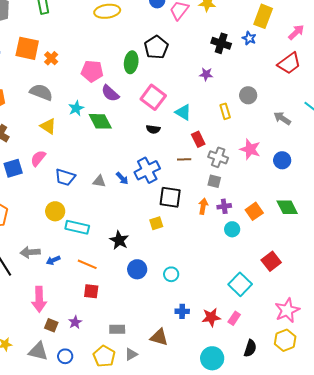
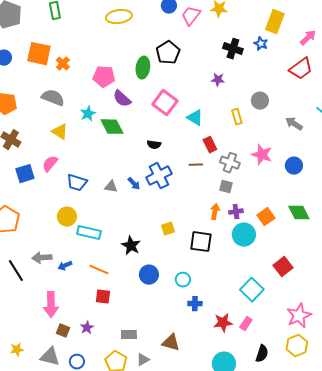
black semicircle: (153, 129) -> (154, 145), moved
black square: (170, 197) -> (201, 242), moved
cyan circle: (232, 229) -> (244, 235), size x1.5
blue cross: (182, 311) -> (195, 304), moved

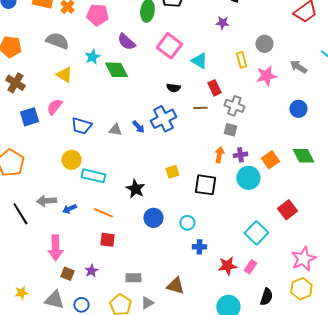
pink pentagon: (104, 77) -> (97, 15), moved
black semicircle: (154, 145) -> (173, 88), moved
pink star: (262, 155) -> (266, 76), moved, turned -30

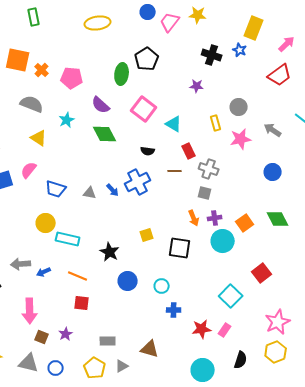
green diamond: (116, 70) -> (105, 134), moved
orange arrow: (219, 155) -> (194, 218), turned 147

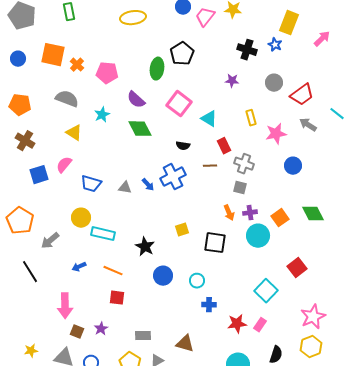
red trapezoid: (280, 75) -> (302, 95), moved
gray circle: (239, 107) -> (274, 83), moved
blue circle: (273, 172) -> (293, 166), moved
gray arrow: (21, 264) -> (50, 241), moved, turned -36

